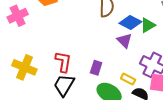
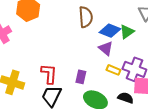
yellow rectangle: (128, 79) -> (113, 70), moved

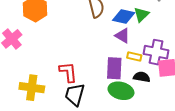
purple rectangle: (81, 77) -> (114, 68), moved, size x1.5
black semicircle: (126, 98) -> (142, 77), moved

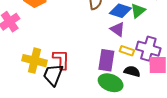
yellow cross: (32, 88) -> (34, 61), moved
black trapezoid: (75, 95) -> (53, 75), moved

